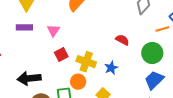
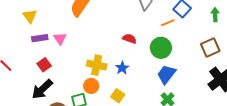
purple rectangle: (24, 27) -> (40, 38), moved
red square: (61, 55) -> (44, 65), moved
black arrow: (29, 78) -> (42, 89), turned -30

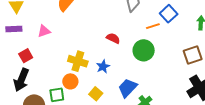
purple rectangle: (40, 38) -> (14, 29), moved
pink triangle: (60, 39) -> (44, 31), turned 40
blue trapezoid: (166, 74) -> (128, 88), moved
black arrow: (42, 89) -> (21, 80), turned -30

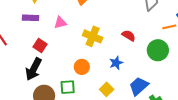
red square: (26, 56) -> (40, 45), turned -32
yellow cross: (78, 61) -> (93, 36), moved
orange circle: (70, 81) -> (82, 67), moved

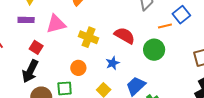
pink triangle: (60, 23) -> (56, 24), size x1.5
red semicircle: (129, 36) -> (125, 36), size x1.5

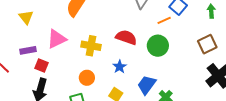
purple rectangle: (26, 20) -> (28, 50), moved

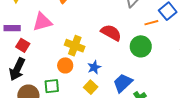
yellow cross: (91, 46) -> (75, 46), moved
blue star: (120, 67) -> (94, 67), moved

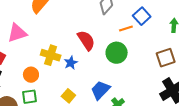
red semicircle: (111, 33) -> (86, 40), turned 30
orange circle: (65, 65) -> (31, 75), moved
blue star: (94, 67) -> (71, 63), moved

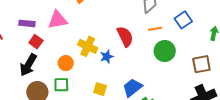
orange line: (126, 28) -> (155, 29), moved
green circle: (117, 53) -> (165, 51), moved
yellow square: (68, 96) -> (100, 89), turned -32

